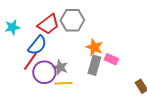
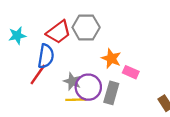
blue semicircle: (37, 45) -> (46, 56), turned -30
gray rectangle: (94, 65) -> (111, 93), moved
purple circle: (44, 72) -> (88, 87), moved

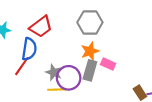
gray hexagon: (86, 27) -> (90, 22), moved
orange star: (111, 58) -> (90, 51), turned 30
gray rectangle: (111, 93) -> (90, 70), moved

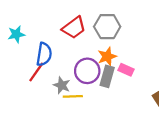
red trapezoid: (41, 27) -> (74, 28), moved
gray star: (54, 73) -> (62, 85), moved
purple circle: (69, 78) -> (87, 71), moved

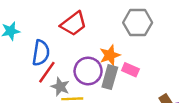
gray hexagon: (107, 27) -> (138, 23), moved
red line: (36, 72) -> (47, 72), moved

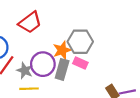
gray hexagon: (138, 23) -> (80, 42), moved
gray star: (60, 87) -> (25, 71), moved

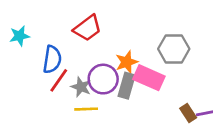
gray hexagon: (80, 42) -> (174, 49), moved
pink rectangle: (80, 63) -> (149, 78), size x1.6

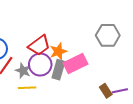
red trapezoid: (87, 28) -> (39, 45), moved
gray hexagon: (174, 49) -> (108, 35), moved
pink rectangle: (149, 78) -> (76, 64), turned -50

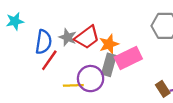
purple circle: (40, 65) -> (91, 79), moved
gray star: (23, 71) -> (68, 37), moved

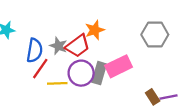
orange star: (109, 44) -> (95, 30), moved
purple circle: (91, 79) -> (81, 73), moved
yellow line: (73, 85) -> (57, 83), moved

